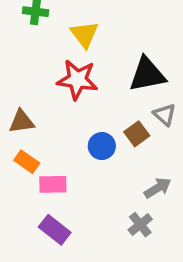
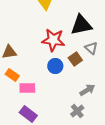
red star: (77, 80) -> (53, 40), moved

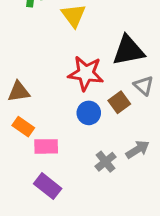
gray cross: (77, 111) -> (106, 162), moved

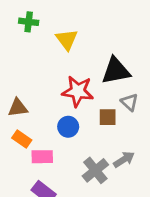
brown square: (119, 102) -> (108, 117), turned 36
blue circle: (89, 113) -> (68, 127), moved
gray cross: (106, 162) -> (95, 170), size x1.4

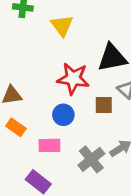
pink rectangle: (42, 157) -> (49, 145), moved

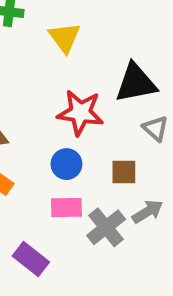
brown square: (104, 105) -> (124, 172), moved
pink rectangle: (49, 145) -> (66, 208), moved

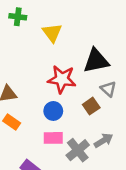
brown square: (124, 172) -> (91, 106), moved, turned -35

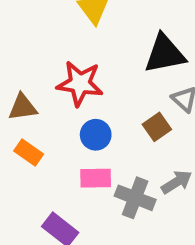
red star: (62, 79) -> (80, 83), moved
gray cross: (78, 150) -> (135, 198), turned -30

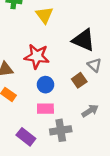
black triangle: (165, 54) -> (84, 40), turned 35
gray cross: (135, 198) -> (61, 130), moved, turned -30

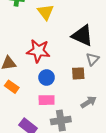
gray triangle: (94, 65) -> (93, 59), turned 32
brown square: (79, 80) -> (78, 73), turned 32

